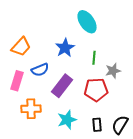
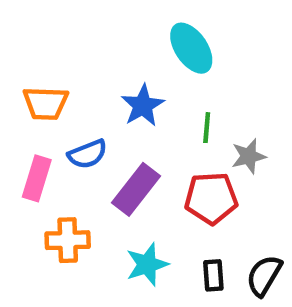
orange trapezoid: (21, 47) -> (46, 103), turned 50

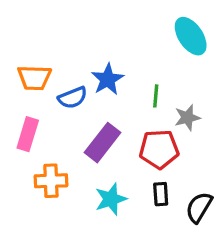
cyan ellipse: (191, 48) -> (191, 36), moved
blue semicircle: (88, 154) -> (73, 98), moved
black rectangle: (213, 275) -> (161, 194), moved

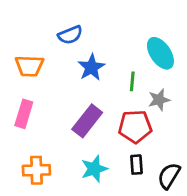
cyan ellipse: (191, 36) -> (160, 53), moved
blue semicircle: (73, 98) -> (70, 35), moved
orange cross: (51, 181) -> (36, 170), moved

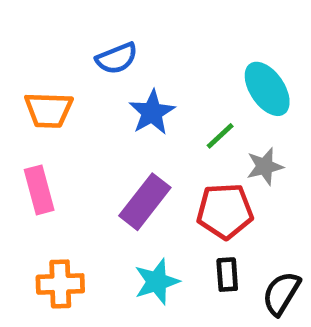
green line: (132, 81) -> (220, 136), turned 42
pink rectangle: (24, 114) -> (39, 190), turned -32

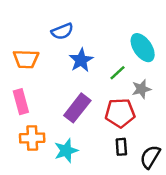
cyan star: (157, 282) -> (66, 151), moved
orange cross: (60, 284) -> (32, 138), moved

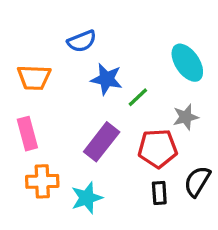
blue star: (81, 60) -> (107, 79), turned -30
green line: (118, 73) -> (138, 97), moved
black semicircle: (150, 157) -> (197, 181), moved

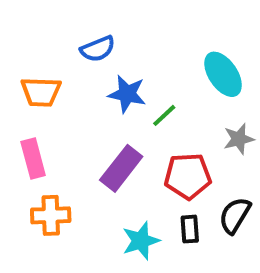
gray star: (186, 117) -> (239, 139), moved
cyan star: (87, 198) -> (141, 241), moved

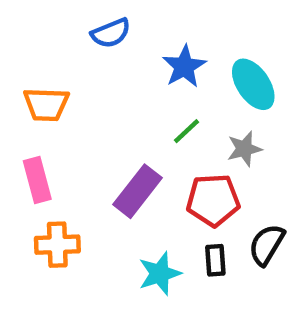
blue semicircle: (98, 49) -> (111, 33), moved
blue star: (127, 94) -> (184, 67), moved, turned 30
gray star: (239, 139) -> (244, 149), moved

